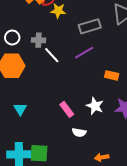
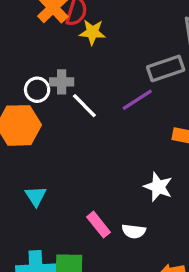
gray rectangle: (90, 26) -> (166, 68), moved
white circle: (12, 38) -> (37, 90), moved
pink rectangle: (67, 109) -> (99, 225), moved

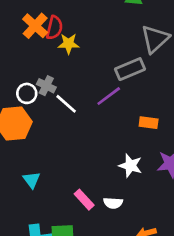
gray cross: (62, 82) -> (46, 86), turned 30

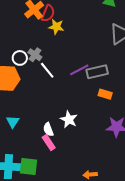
gray rectangle: (130, 69) -> (97, 72), moved
white star: (130, 166) -> (69, 119), moved
white semicircle: (113, 203) -> (48, 129), moved, turned 56

